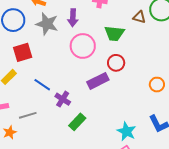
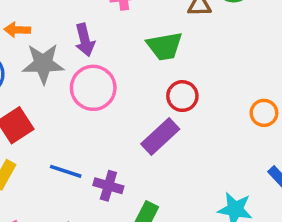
pink circle: (83, 46) -> (93, 88), moved

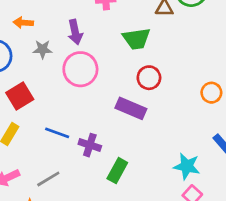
gray star: (43, 64) -> (43, 49), size x0.6
purple rectangle: (160, 136) -> (131, 108), turned 64

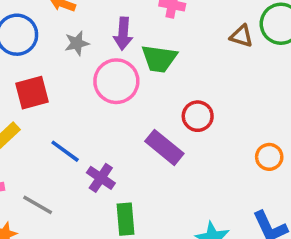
green trapezoid: (136, 39) -> (159, 59), moved
gray star: (43, 49) -> (77, 43), turned -30
green rectangle: (117, 171) -> (125, 219), turned -50
gray line: (48, 179) -> (38, 205), turned 45

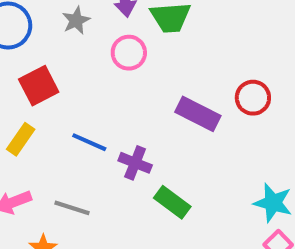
pink circle: (116, 81) -> (129, 53), size x0.7
red circle: (198, 116) -> (253, 98), moved
green rectangle: (125, 219) -> (172, 202), turned -36

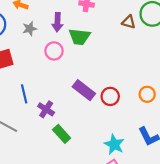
red circle: (253, 98) -> (110, 96), moved
blue line: (89, 142) -> (24, 94), turned 42

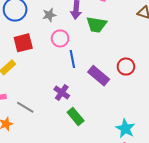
pink circle: (54, 51) -> (60, 38), moved
blue line: (24, 94) -> (72, 59), moved
red circle: (110, 96) -> (126, 67), moved

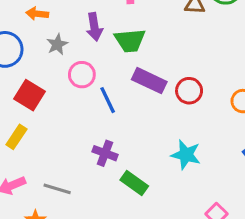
red square: (23, 43) -> (29, 95), turned -30
purple rectangle: (99, 76) -> (149, 81), moved
cyan star: (125, 129) -> (186, 155), moved

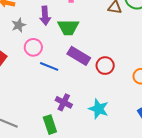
blue line: (108, 100) -> (49, 66), turned -48
purple cross: (105, 153) -> (64, 102), moved
green rectangle: (134, 183) -> (50, 125), moved, turned 30

